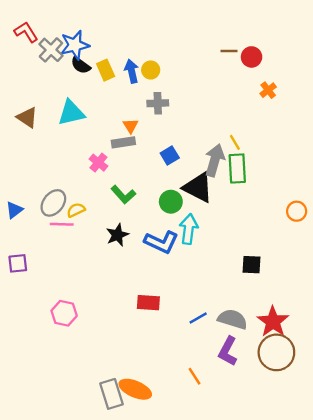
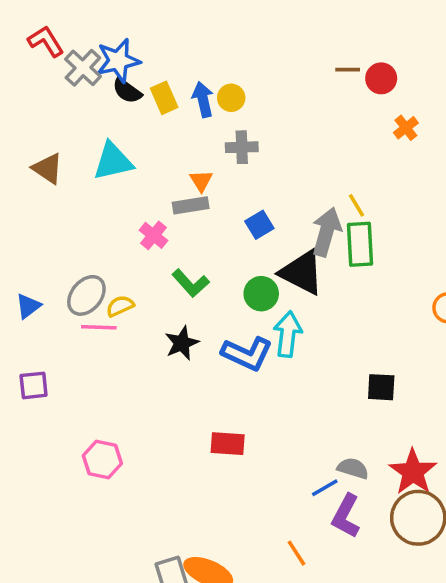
blue line: (198, 318) -> (325, 488), moved
gray semicircle: (233, 319) -> (353, 468), size x0.7

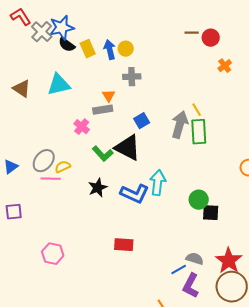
black triangle: (302, 272) -> (128, 148), moved
green circle: (261, 294) -> (199, 200), moved

